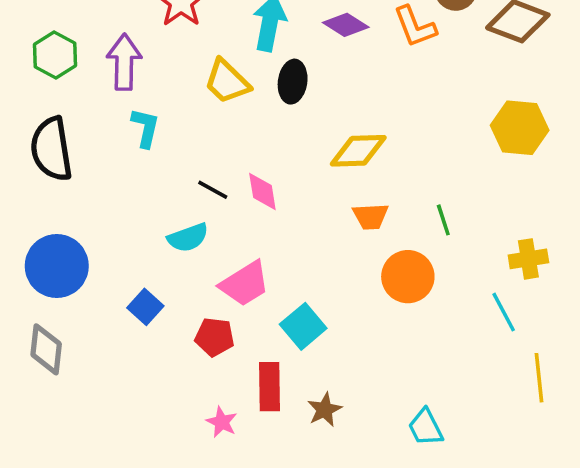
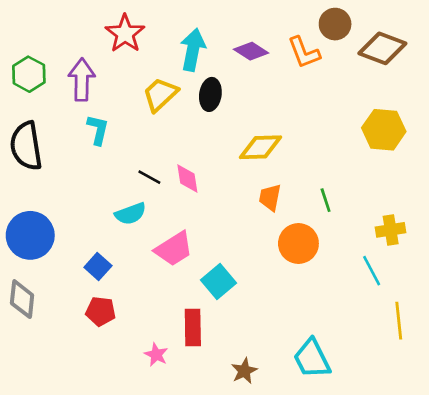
yellow trapezoid: (227, 82) -> (160, 94), turned 93
orange trapezoid: (371, 216) -> (270, 197), turned 104
red pentagon: (215, 337) -> (101, 311), moved
brown star: (325, 410) -> (244, 371), moved
cyan trapezoid: (426, 427) -> (312, 359), size x1.4

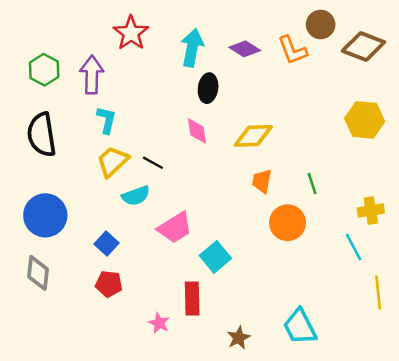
yellow trapezoid: (160, 94) -> (113, 162), moved
pink diamond: (187, 178) -> (197, 131), moved

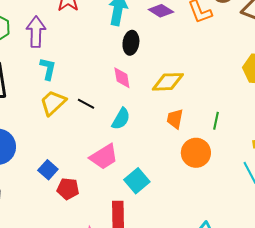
green line: (312, 184) -> (216, 121), turned 30
cyan semicircle: (136, 196) -> (121, 119), moved, turned -40
red pentagon: (109, 284) -> (68, 189), moved

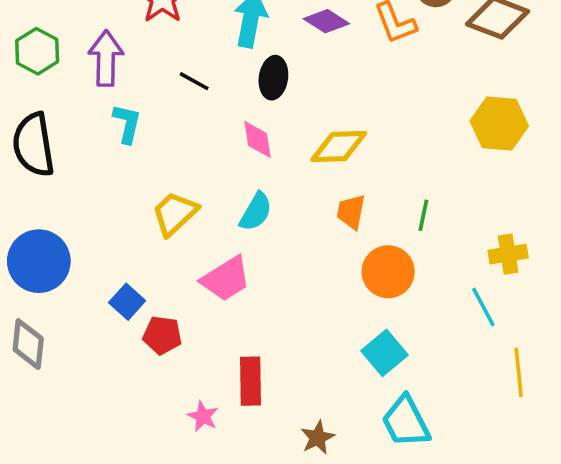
yellow trapezoid: (53, 103) -> (175, 214), moved
black line: (86, 104) -> (194, 81), moved
cyan square: (137, 181) -> (385, 353), moved

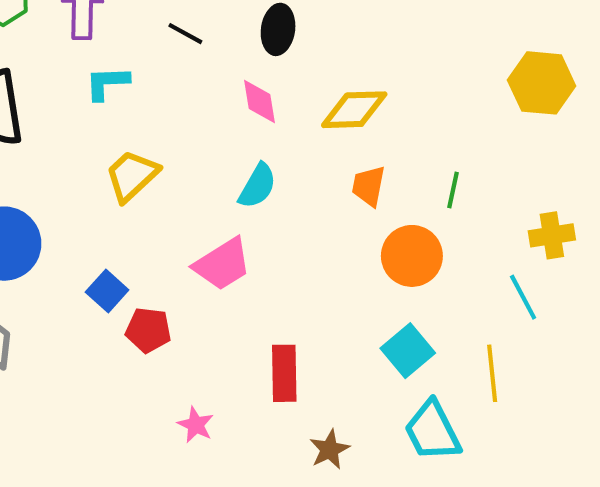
cyan L-shape: (127, 124) -> (107, 83), turned -105
yellow trapezoid: (175, 214) -> (132, 176), moved
yellow line: (519, 372) -> (492, 373), moved
red rectangle: (251, 381) -> (284, 373), moved

